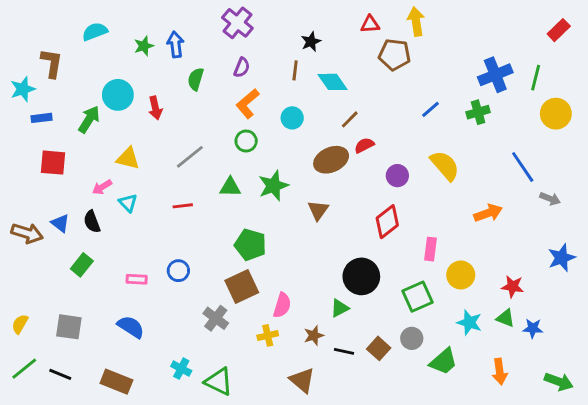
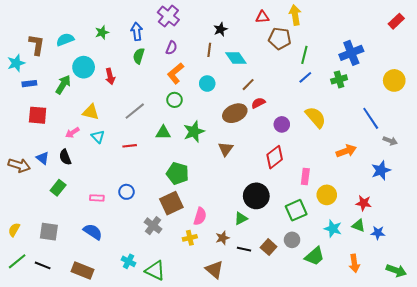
cyan semicircle: (95, 32) -> (65, 40), moved
blue arrow: (175, 44) -> (137, 31), moved
green line: (536, 78) -> (304, 55), moved
cyan triangle: (128, 203) -> (98, 137), moved
blue star: (562, 258) -> (381, 170), moved

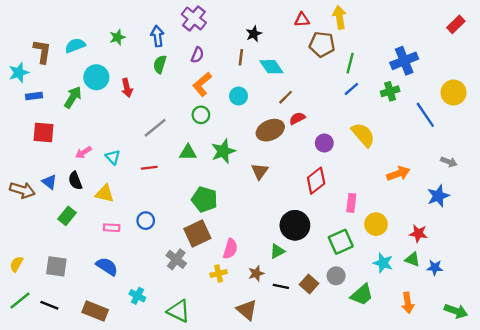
yellow triangle: (91, 112) -> (105, 194), moved
blue line: (371, 118) -> (425, 115), moved
cyan cross: (129, 261) -> (137, 296), moved

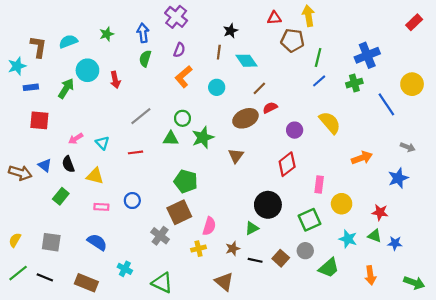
green circle: (201, 115) -> (182, 118), moved

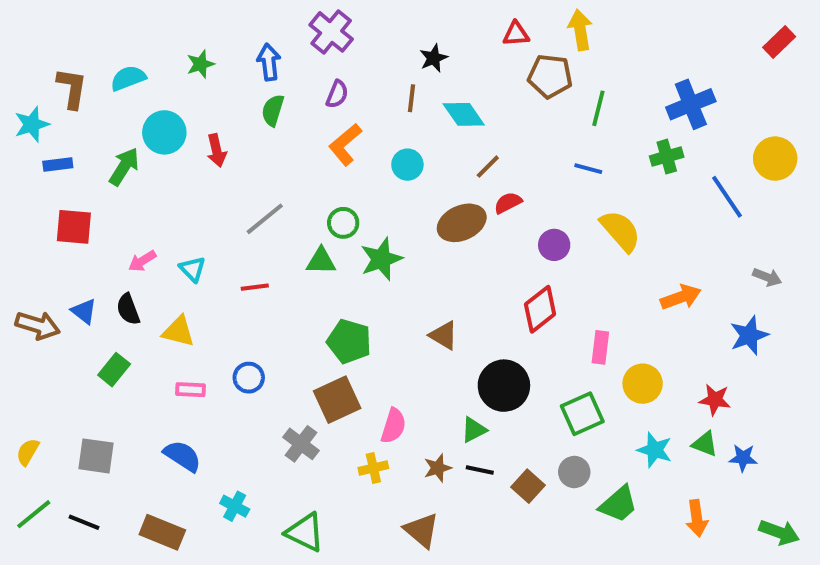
blue line: (319, 81) -> (588, 169), moved, turned 56
brown triangle: (236, 156) -> (444, 335), moved, turned -35
black line: (255, 260) -> (480, 470), moved

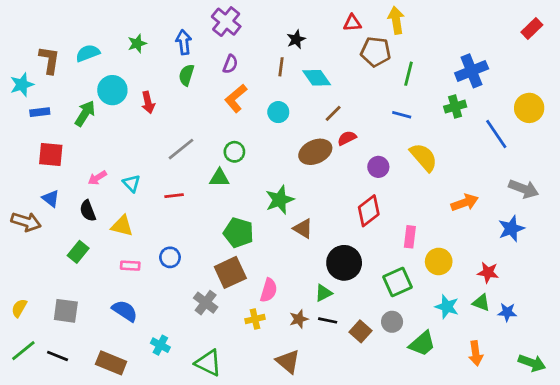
green star: (381, 259) -> (280, 200), moved
gray arrow: (767, 277) -> (524, 189), size x1.5
blue triangle: (84, 311) -> (51, 198), moved

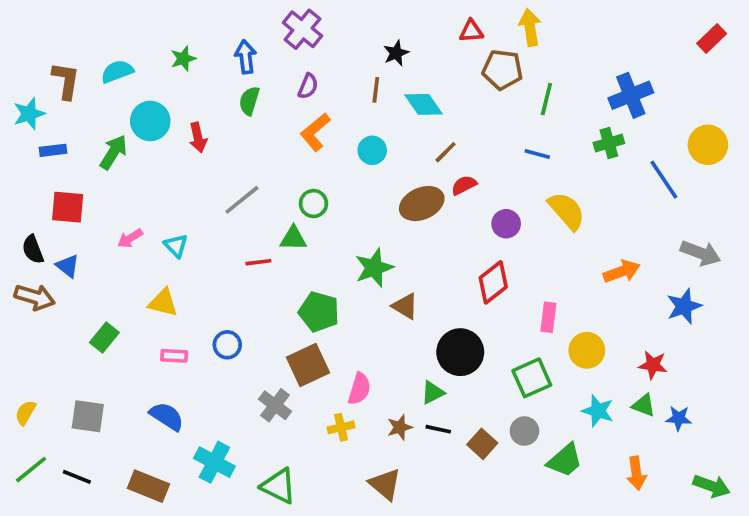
red line: (174, 196) -> (258, 262), moved
black semicircle: (88, 211) -> (33, 249), moved
cyan cross: (160, 345) -> (214, 462), size x1.5

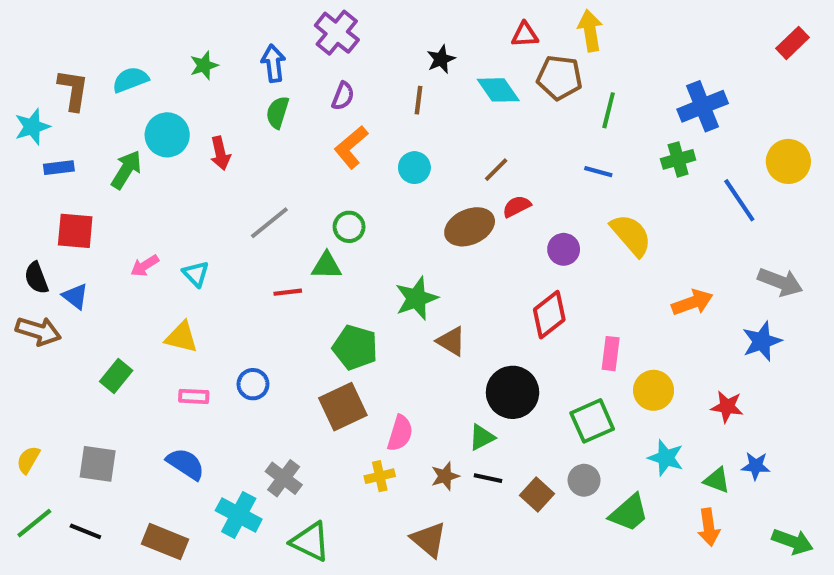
cyan diamond: (424, 104) -> (498, 90), moved
gray cross: (275, 405) -> (284, 478), moved
green triangle: (644, 405) -> (717, 480), moved

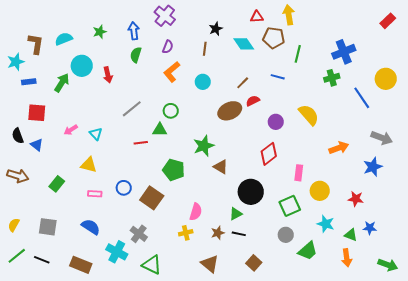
blue line: (598, 172) -> (278, 77), moved
brown arrow: (38, 331) -> (18, 176), moved
brown square: (343, 407) -> (152, 198), moved, turned -30
brown square: (537, 495) -> (254, 263), moved

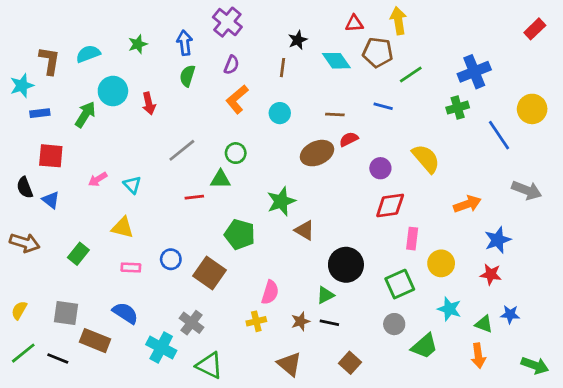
green line: (298, 54) -> (411, 74), turned 42
brown line: (243, 83) -> (335, 114), turned 48
red diamond: (269, 154) -> (390, 205), moved, turned 30
blue star: (373, 167) -> (498, 240), moved
brown rectangle: (81, 265) -> (95, 341), moved

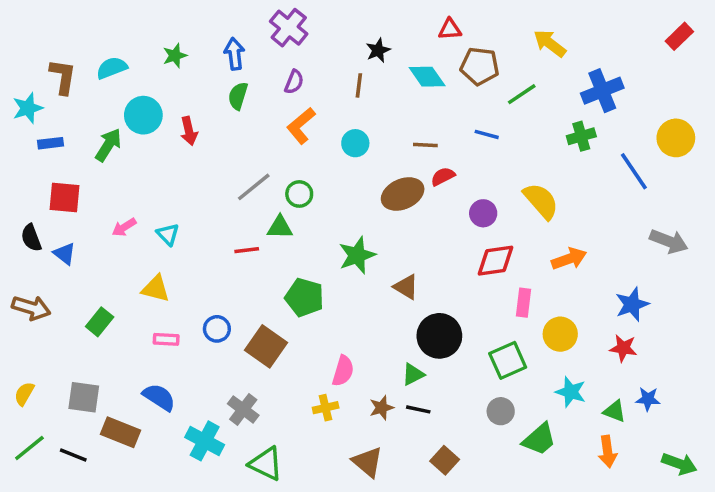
yellow arrow: (398, 21) -> (550, 43), moved, turned -44
gray line: (182, 150) -> (254, 187), moved
orange arrow: (467, 204) -> (569, 259), moved
brown triangle: (305, 230) -> (406, 287), moved

